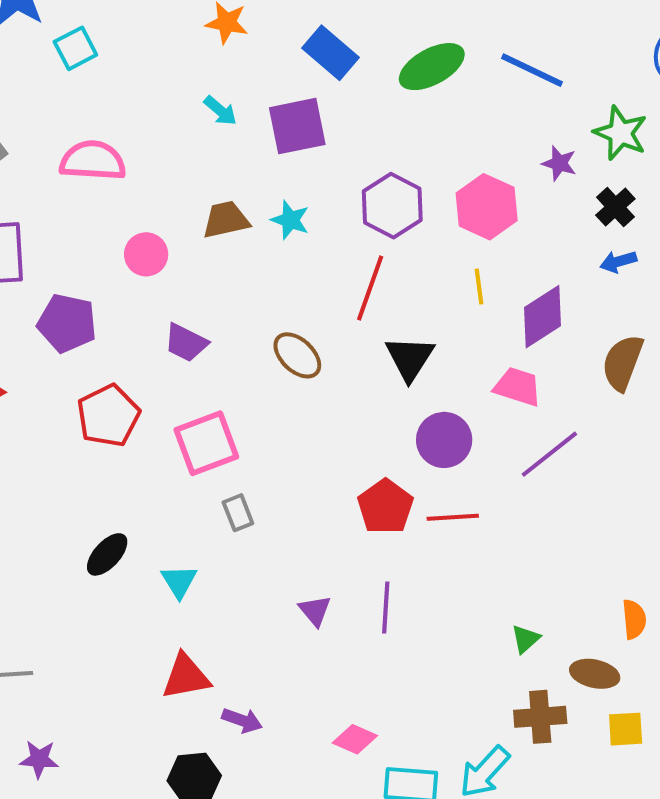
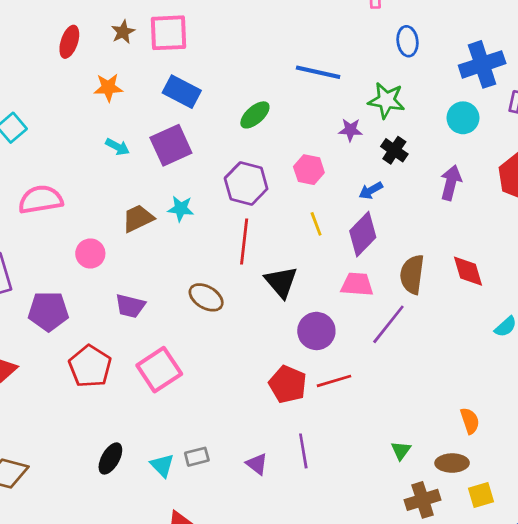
green ellipse: (432, 67) -> (255, 115), moved, size x0.7
pink hexagon: (487, 207) -> (309, 170), size x0.7
blue arrow: (618, 262) -> (371, 190), moved
brown semicircle: (623, 363) -> (412, 274), moved
gray rectangle: (238, 513) -> (197, 457), moved, turned -70

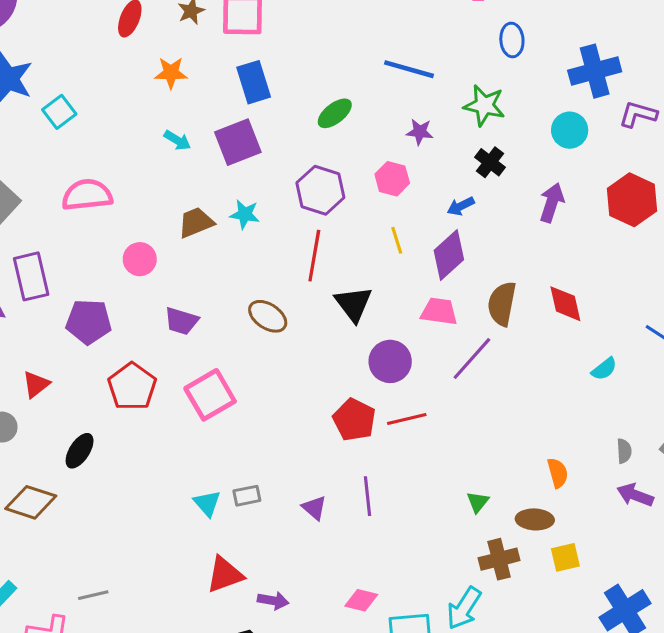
blue rectangle: (182, 92) -> (254, 82), turned 42
purple star: (350, 130) -> (420, 132), moved
black ellipse: (110, 458) -> (80, 451), moved

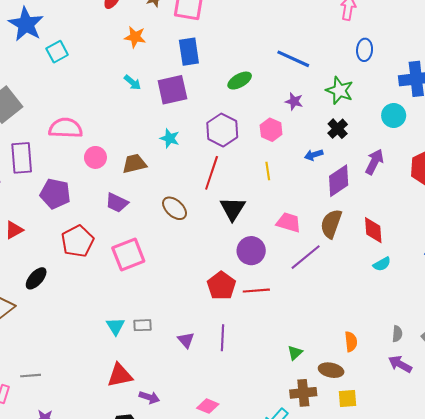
pink semicircle: (87, 195) -> (66, 128), moved
brown trapezoid: (196, 223) -> (134, 164), moved
purple diamond: (449, 255) -> (339, 181), moved
cyan semicircle: (604, 369) -> (382, 264), moved

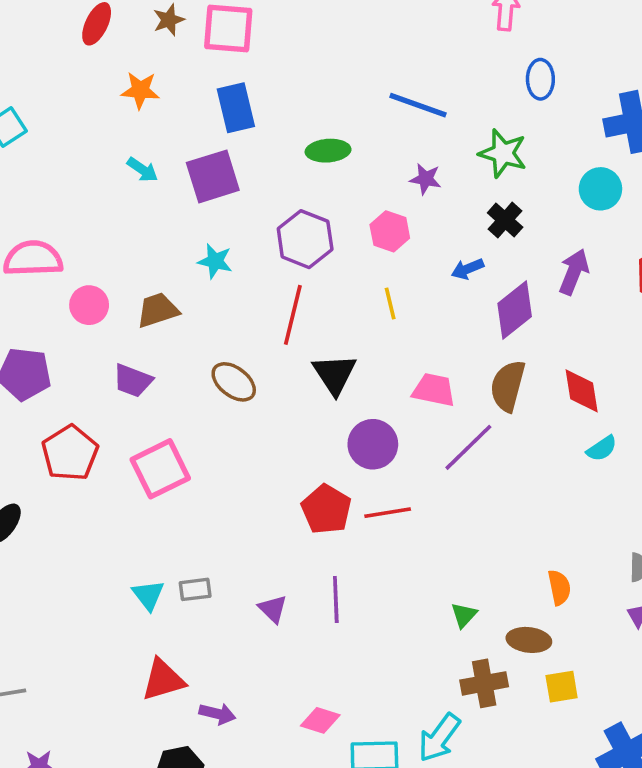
green ellipse: (240, 81) -> (328, 151), turned 30

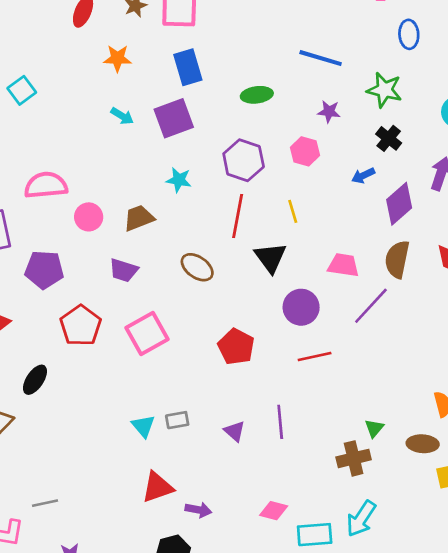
yellow line: (390, 304) -> (293, 211), moved
red pentagon: (326, 509) -> (236, 347), moved
brown cross: (484, 683) -> (354, 458), moved

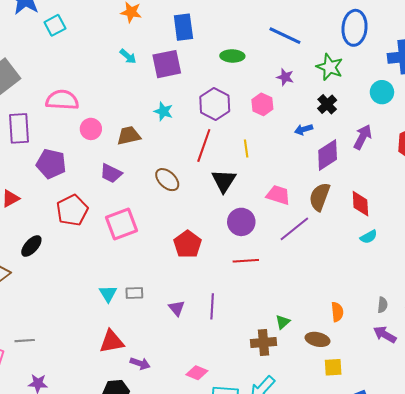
blue ellipse: (409, 34) -> (355, 28), size x1.6

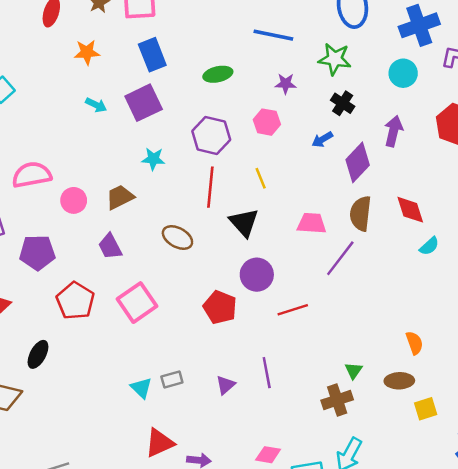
purple trapezoid: (111, 173) -> (110, 246), turned 50
purple circle: (241, 222) -> (257, 275), moved
purple triangle: (177, 308) -> (226, 385), turned 42

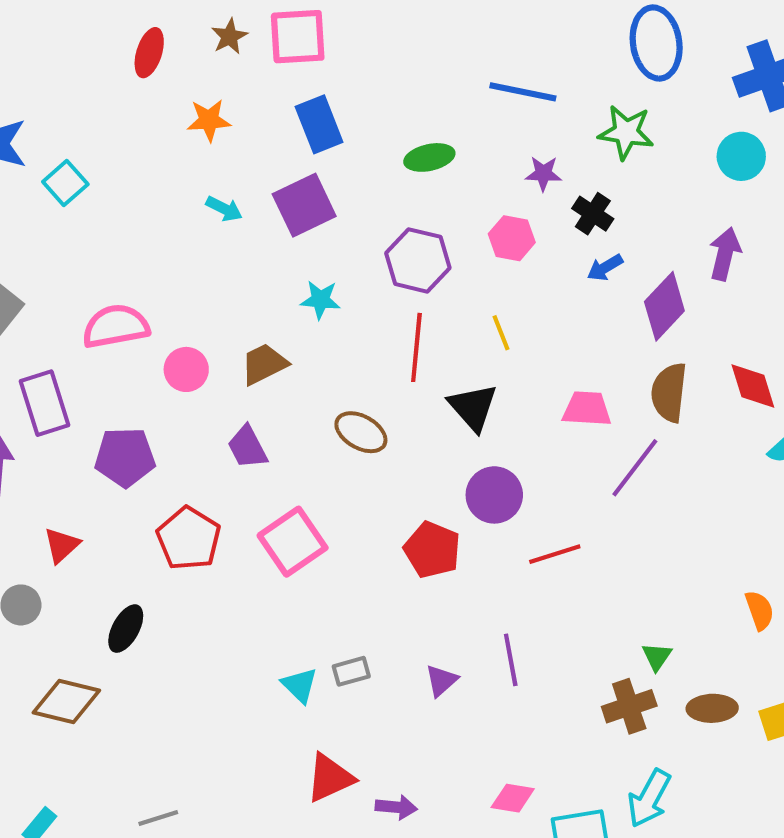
black cross: (343, 103) -> (593, 214), moved
brown ellipse: (399, 381) -> (712, 708), moved

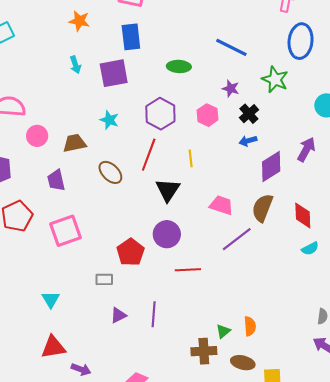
cyan arrow: (224, 209) -> (75, 65), turned 30
brown ellipse: (361, 432) -> (110, 172), moved
orange semicircle: (759, 610) -> (250, 326), moved
gray rectangle: (351, 671) -> (104, 279), moved

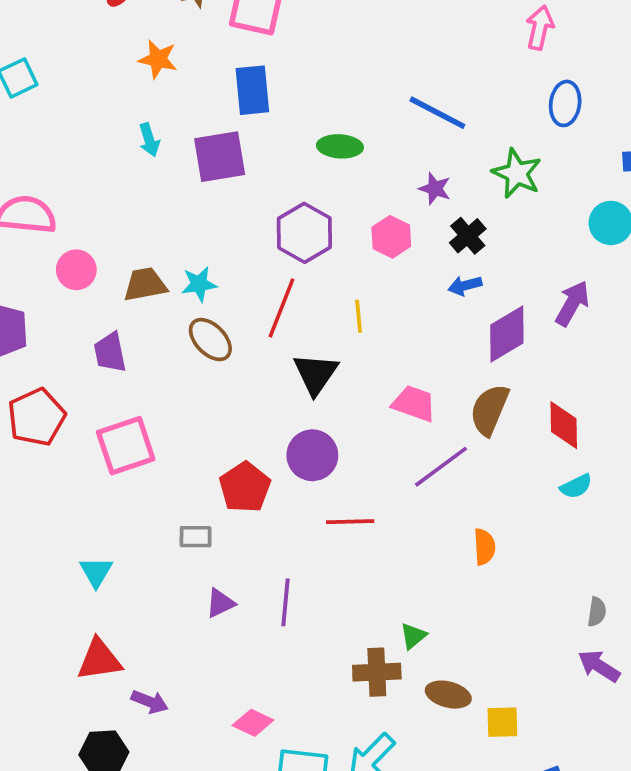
blue ellipse: (301, 41) -> (565, 103), size x0.7
cyan star: (109, 120) -> (199, 284), moved, turned -30
orange semicircle: (250, 326) -> (484, 547), moved

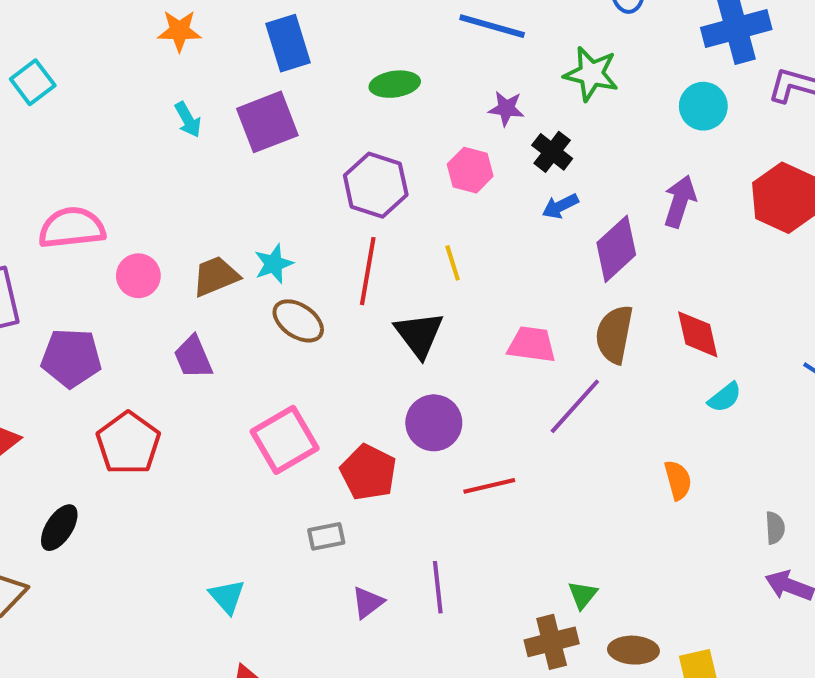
pink square: (126, 446) -> (285, 440), moved
orange semicircle: (484, 547) -> (678, 480), moved

